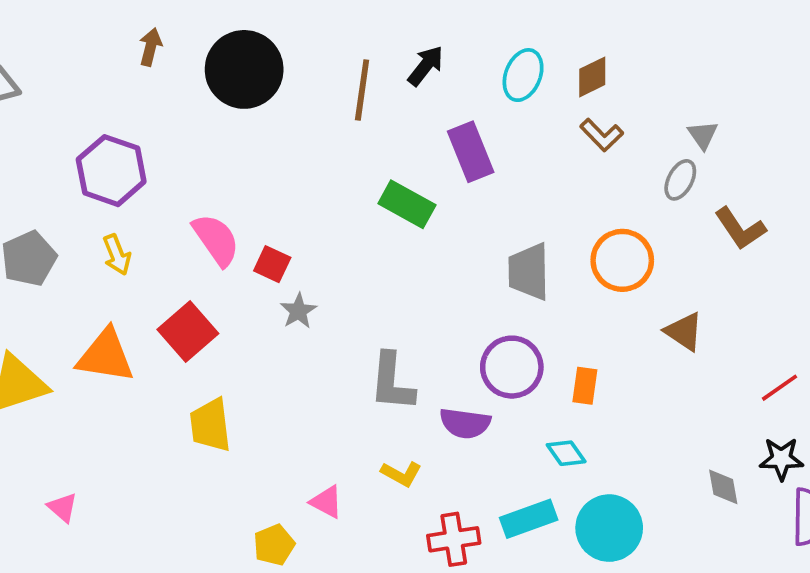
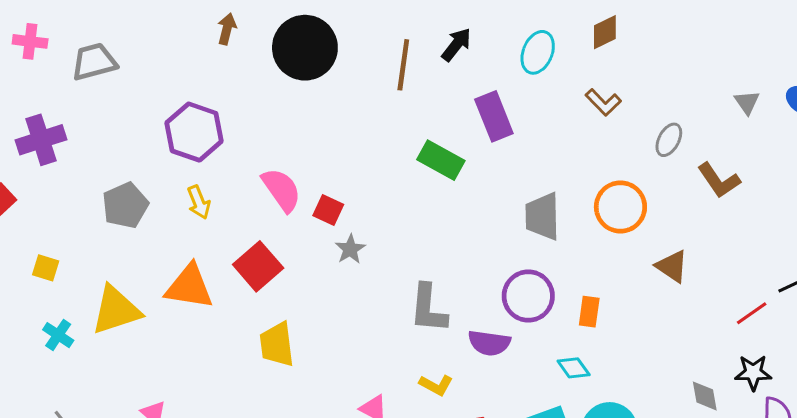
brown diamond: (592, 77) -> (605, 32), moved
gray triangle: (703, 135) -> (747, 102), moved

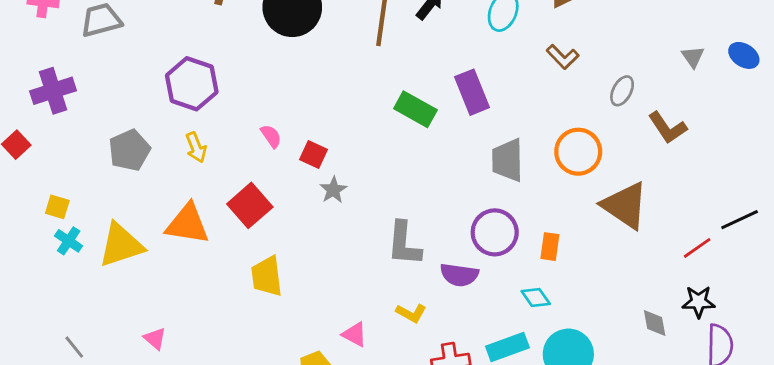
purple rectangle: (494, 116) -> (472, 92), moved
pink semicircle: (281, 190) -> (271, 136), size x0.6
brown triangle: (672, 266) -> (625, 205), size x1.6
cyan cross: (58, 335) -> (69, 241), moved

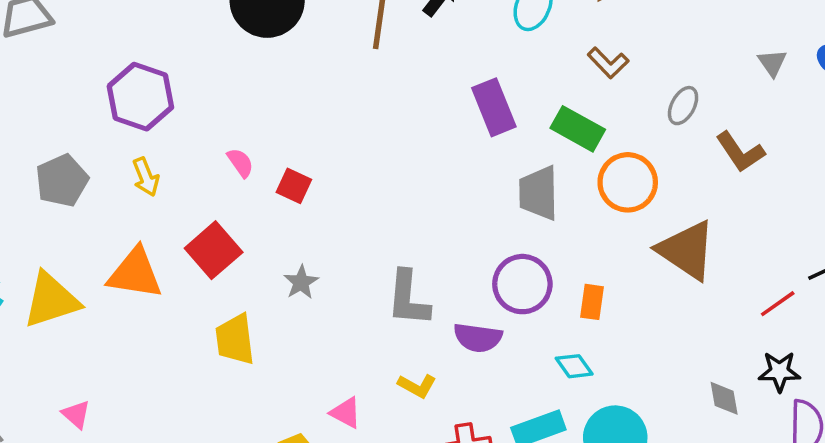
green rectangle: (415, 109) -> (578, 129), moved
gray star: (333, 190) -> (301, 282), moved
pink triangle: (155, 339) -> (76, 414), moved

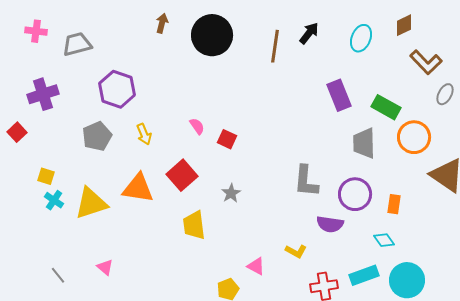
brown L-shape: (608, 63) -> (426, 62), moved, size x1.4
purple hexagon: (140, 97) -> (117, 89), moved
gray L-shape: (408, 298) -> (306, 181), moved

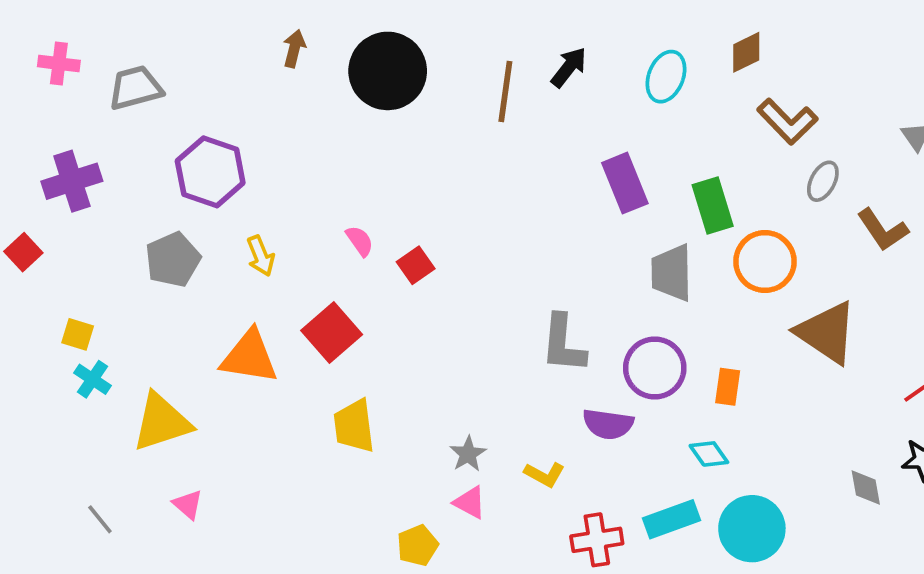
green rectangle: (386, 107) -> (713, 205), turned 44
red square: (227, 139) -> (416, 265), turned 30
gray star: (231, 193) -> (468, 454), moved
yellow triangle: (91, 203) -> (162, 422), moved

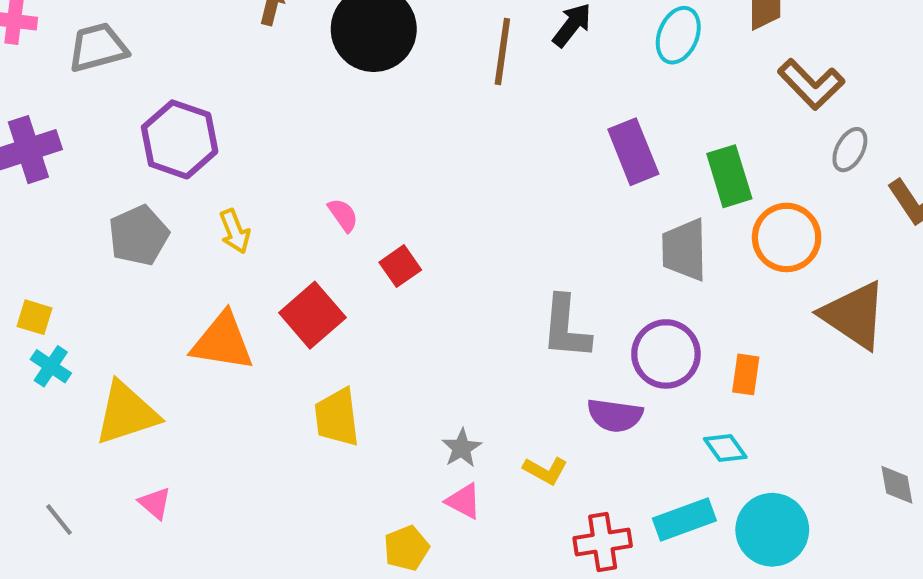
red square: (416, 265) -> (400, 266), moved

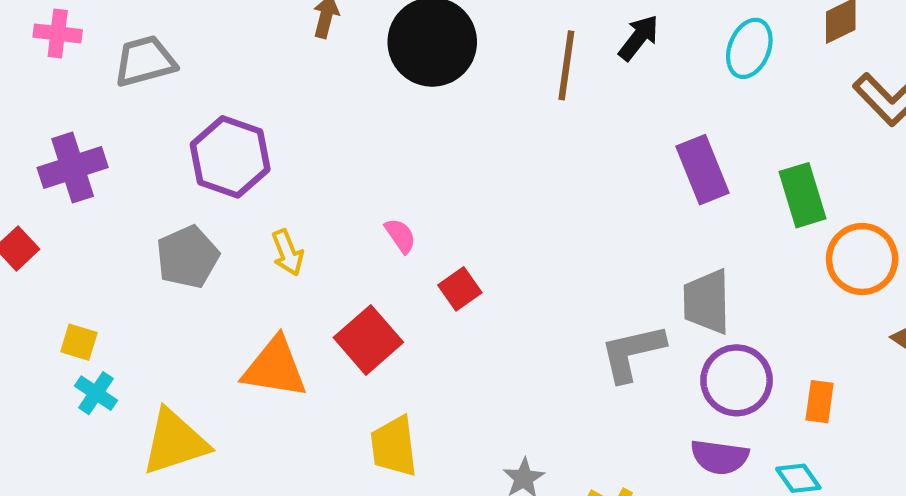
gray trapezoid: (684, 250) -> (707, 302), moved
gray L-shape: (566, 327) -> (632, 353), turned 72
purple semicircle: (615, 415) -> (720, 457), moved

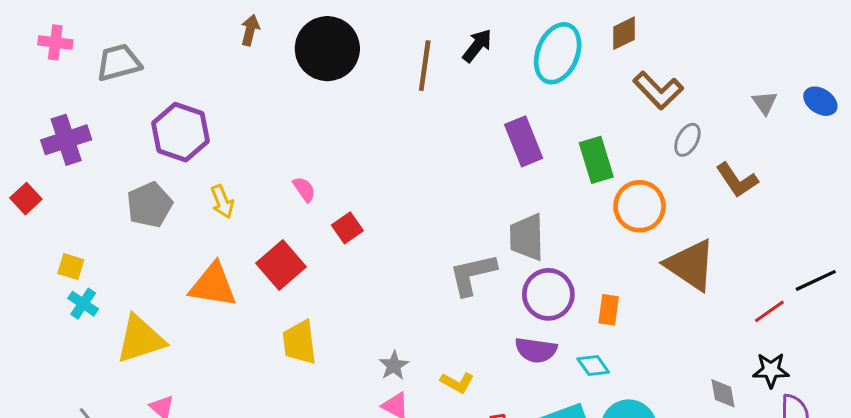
cyan ellipse: (749, 48) -> (558, 53), size x1.4

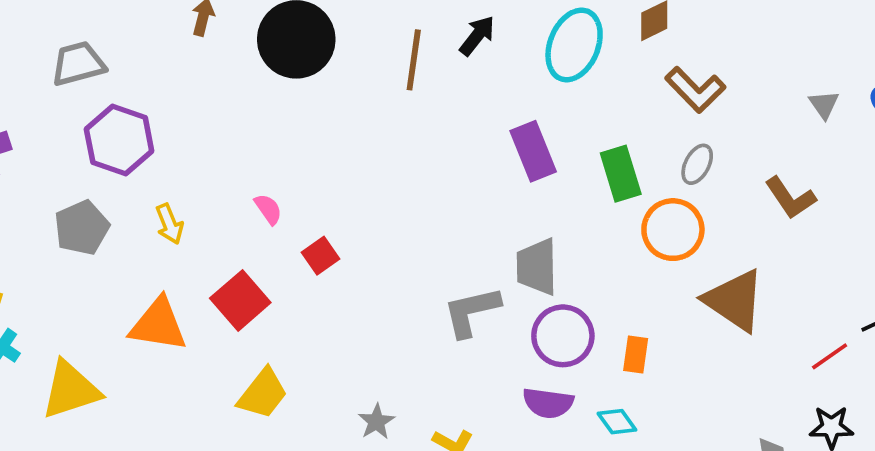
gray trapezoid: (119, 63) -> (78, 64), moved
gray ellipse: (687, 140) -> (697, 164), moved
yellow trapezoid: (300, 342) -> (263, 394), turned -135

